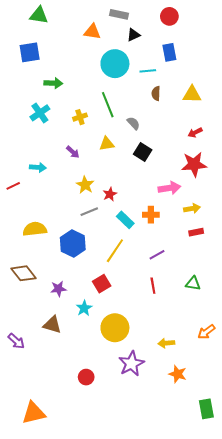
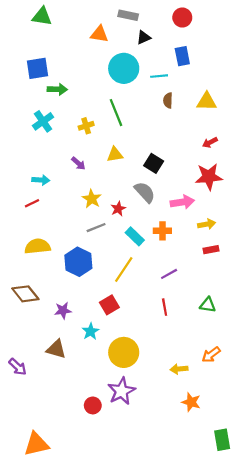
blue square: (30, 52) -> (37, 68), moved
gray semicircle: (133, 123) -> (145, 192), moved, size x1.5
red line: (13, 186) -> (32, 203), moved
orange arrow: (206, 332) -> (211, 355), moved
purple star: (131, 364) -> (122, 391), moved

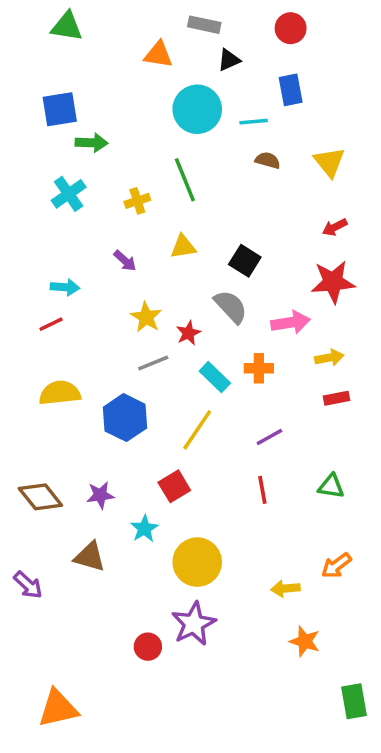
brown semicircle: (168, 100) -> (268, 160), turned 104
yellow triangle: (207, 102) -> (329, 162), turned 50
brown diamond: (25, 294) -> (40, 497), moved

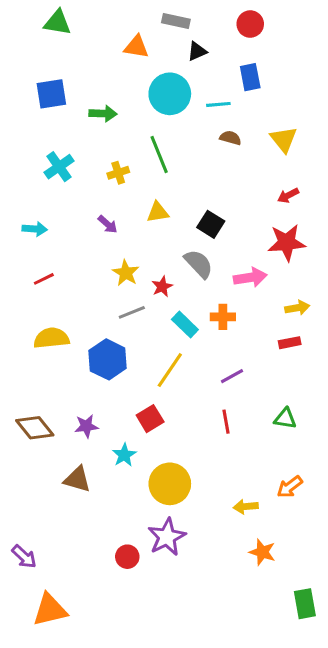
green arrow: (91, 143) -> (103, 114), moved
cyan arrow: (65, 287) -> (35, 229), moved
yellow arrow: (329, 358) -> (297, 308), moved
purple arrow: (28, 585) -> (24, 557), moved

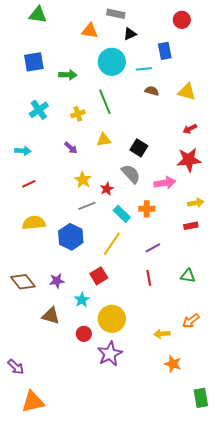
red circle: (250, 24) -> (182, 20), moved
yellow triangle: (284, 139) -> (187, 92), turned -36
red circle: (127, 557) -> (84, 334), moved

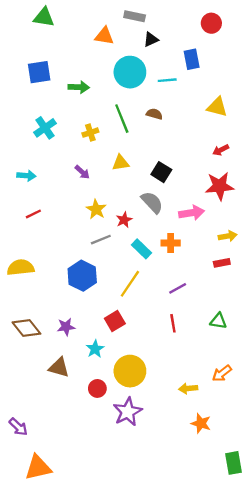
brown semicircle: (152, 91) -> (154, 114), moved
yellow semicircle: (34, 223) -> (21, 267), moved

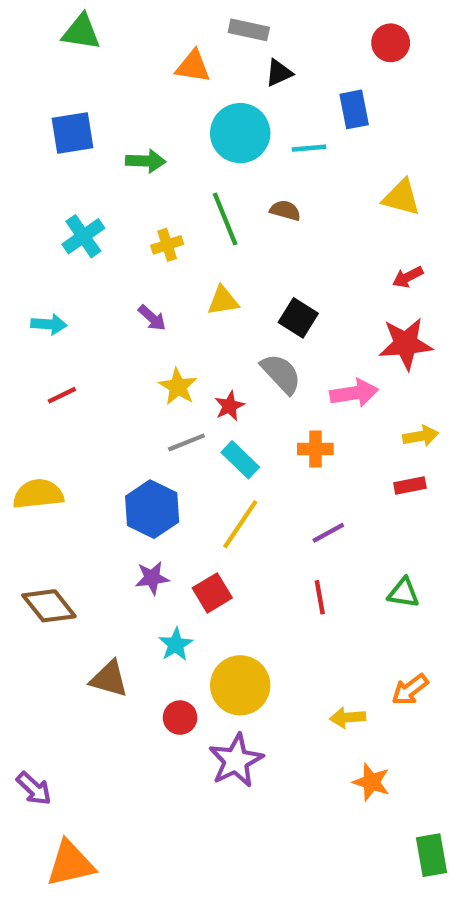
cyan rectangle: (142, 249) -> (240, 460), moved
purple star: (66, 327) -> (152, 578), moved

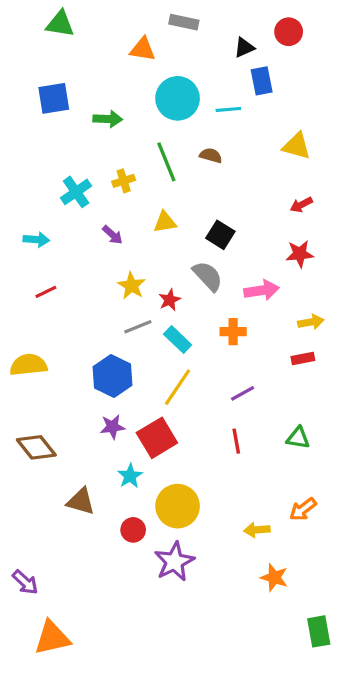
black triangle: (279, 73) -> (244, 48), moved
cyan cross: (83, 236) -> (76, 192), moved
red star: (406, 344) -> (300, 254), size x0.7
red square: (212, 593) -> (157, 438), size x1.4

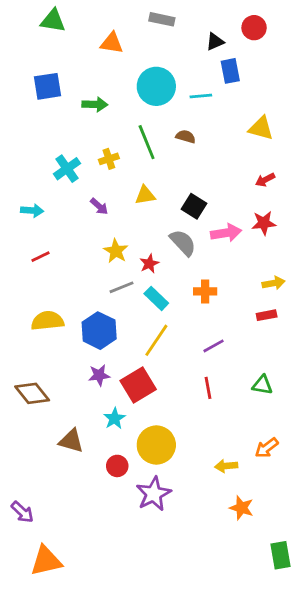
orange triangle: (143, 49) -> (112, 43), moved
pink arrow: (262, 290) -> (226, 233), moved
yellow semicircle: (28, 365) -> (47, 321), moved

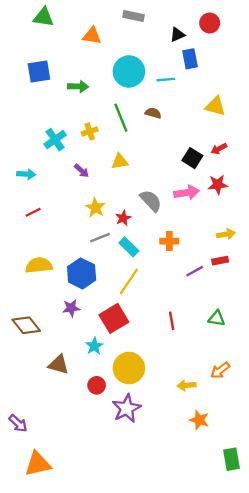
black square: (194, 206) -> (192, 158), moved
purple line: (214, 346) -> (195, 271), moved
purple star: (99, 375) -> (71, 308), moved

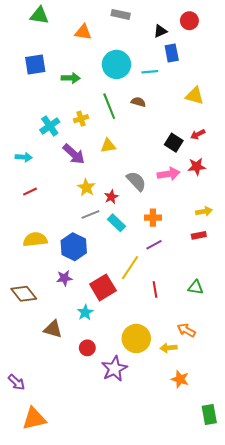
purple arrow: (82, 171) -> (74, 154), size x1.6
purple line: (195, 271) -> (154, 245), moved
yellow line: (129, 281) -> (130, 268), moved
yellow circle: (129, 368) -> (136, 338), moved
orange arrow: (220, 370) -> (186, 330), moved, turned 66

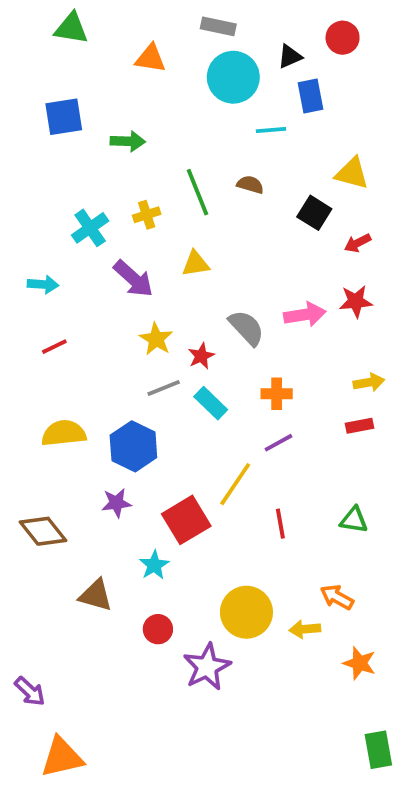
cyan circle: (116, 64) -> (233, 77), moved
black square: (174, 143) -> (314, 213), moved
orange star: (180, 379) -> (359, 663), moved

